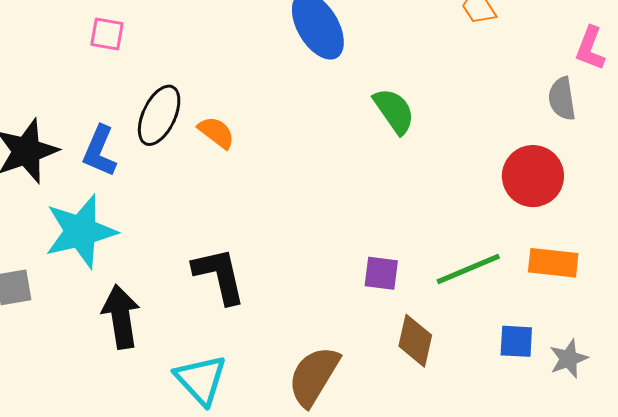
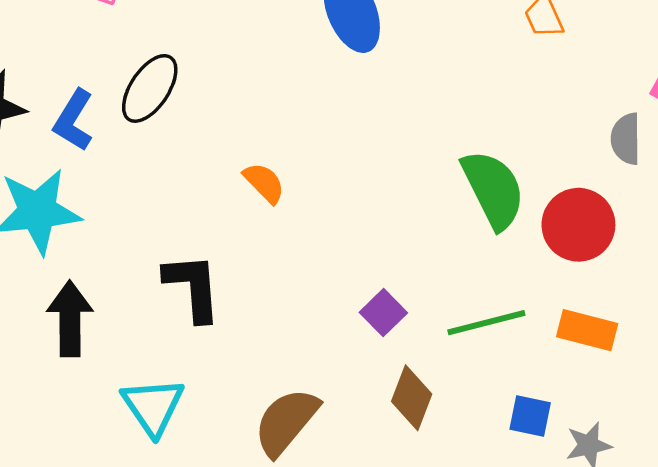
green semicircle: (394, 111) -> (493, 189), moved, size x1.4
orange semicircle: (216, 132) -> (264, 183), moved
purple square: (381, 273) -> (383, 313), turned 30

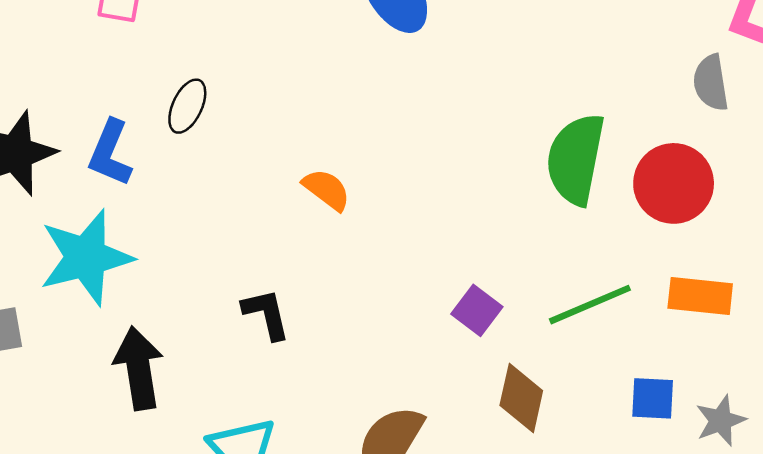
black ellipse: (150, 88) -> (187, 106), size x0.7
green semicircle: (493, 189) -> (576, 159), turned -134
black L-shape: (193, 287) -> (266, 314), size x0.7

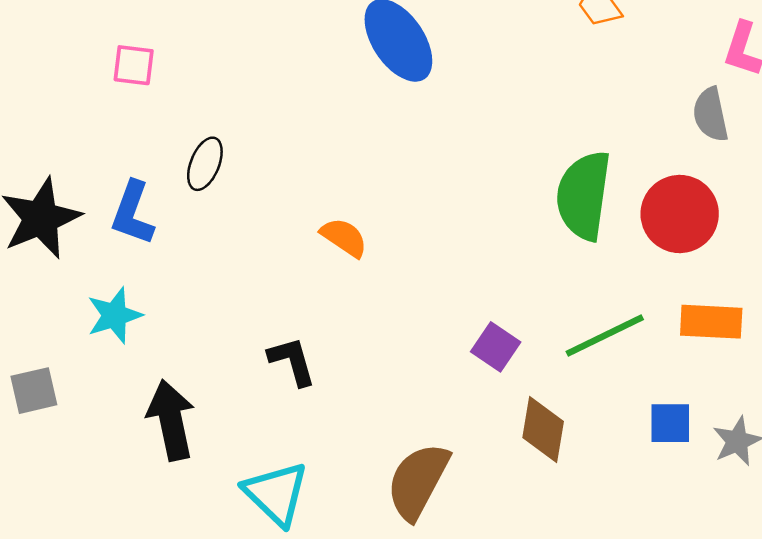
cyan star: (86, 257) -> (114, 315), size x0.6

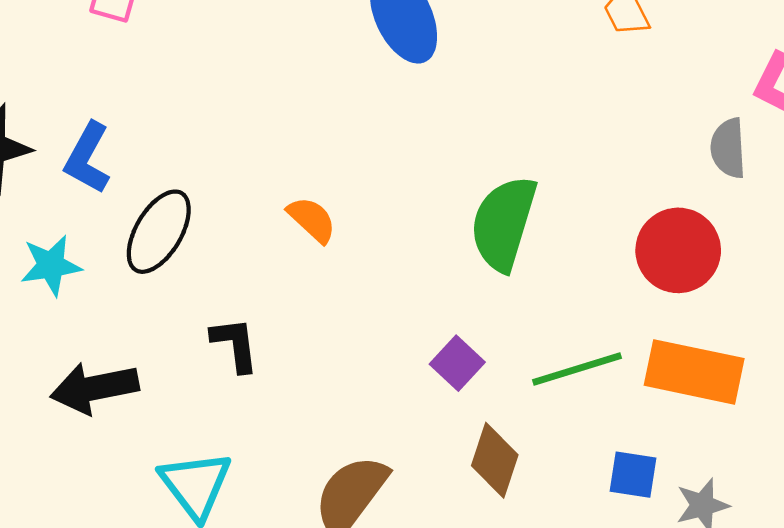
black ellipse: (205, 164) -> (159, 232), moved, size x1.5
green semicircle: (584, 195) -> (504, 223), moved
orange rectangle: (711, 322) -> (694, 372), size x1.4
black arrow: (171, 420) -> (94, 388), turned -98

